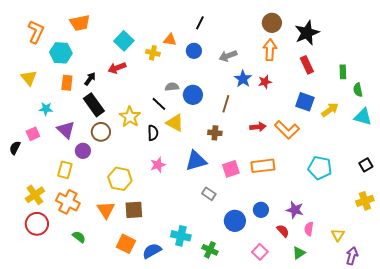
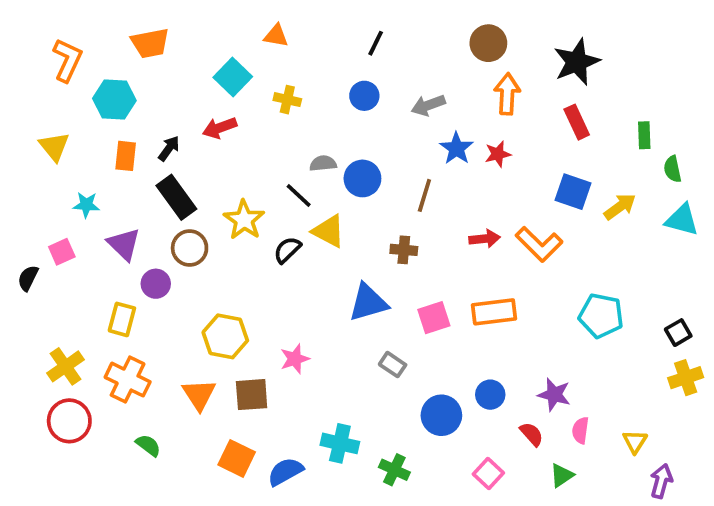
brown circle: (272, 23) -> (488, 43), moved
orange triangle: (170, 40) -> (276, 36), moved
black semicircle: (153, 133) -> (287, 250), turned -133
pink star: (158, 165) -> (295, 359), moved
black square: (366, 165) -> (678, 333), moved

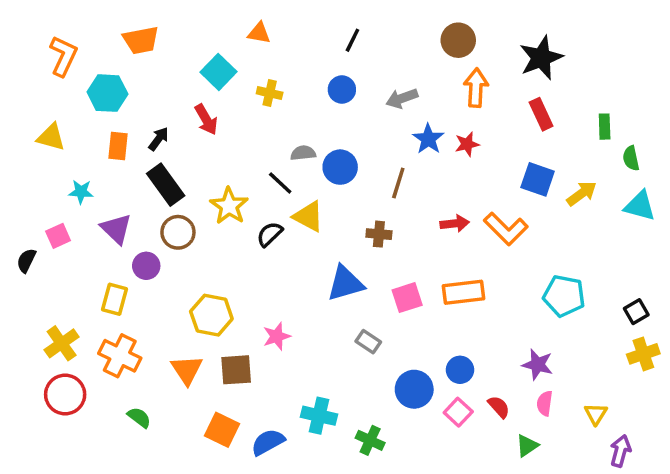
red arrow: (220, 128) -> (206, 119), turned -100
yellow triangle: (54, 147) -> (51, 137), turned -36
purple star: (554, 395) -> (538, 365), moved
pink square: (488, 474) -> (458, 412), moved

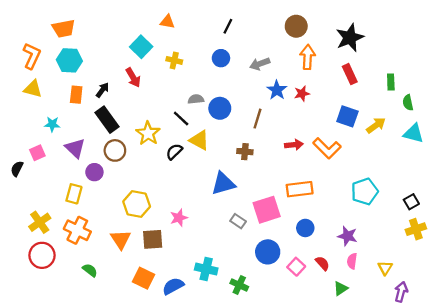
orange trapezoid: (141, 40) -> (64, 28), moved
orange L-shape: (63, 56) -> (32, 56), moved
cyan pentagon: (564, 296) -> (365, 192), turned -30
pink square: (407, 298) -> (267, 210), moved, size x1.4
blue circle: (460, 370) -> (305, 228), moved

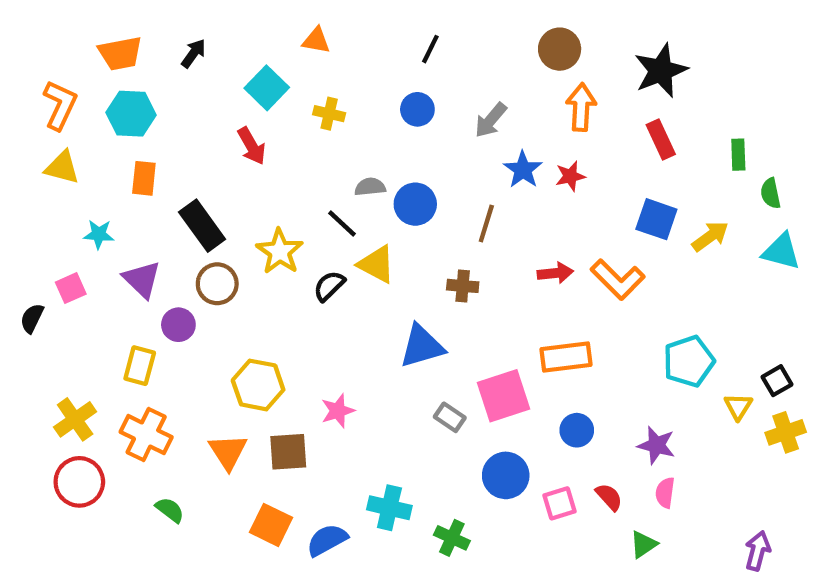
gray arrow: (260, 64) -> (491, 120), turned -30
black arrow: (102, 90) -> (193, 53), moved
pink square: (296, 267) -> (560, 503), turned 30
yellow triangle: (385, 268) -> (738, 407), moved

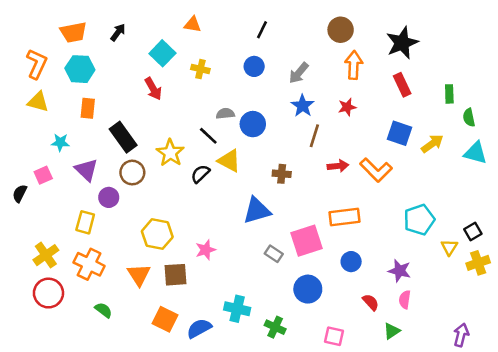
blue star: (523, 170) -> (303, 106), moved
brown line: (486, 223) -> (314, 136), moved
pink square: (560, 503) -> (334, 336), moved, turned 30

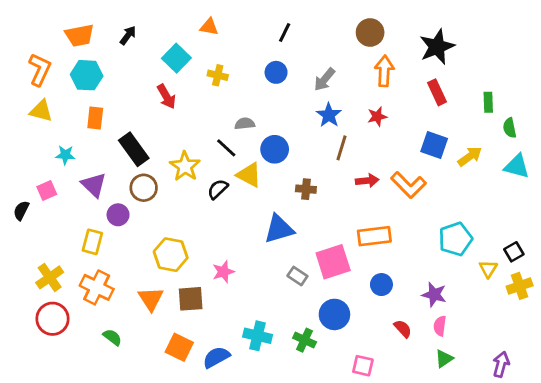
blue circle: (253, 124) -> (275, 149), moved
green cross: (275, 327) -> (305, 340), moved
green triangle: (392, 331) -> (444, 359), moved

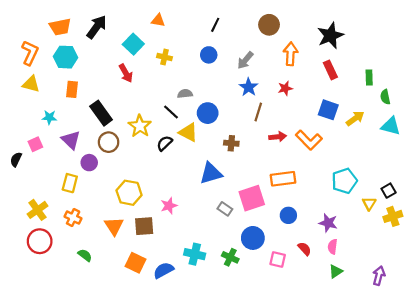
brown circle: (370, 32) -> (269, 25), moved
black arrow: (128, 35) -> (97, 27), size x1.6
orange cross: (97, 287) -> (73, 218), size x0.7
pink square: (363, 366) -> (278, 260), moved

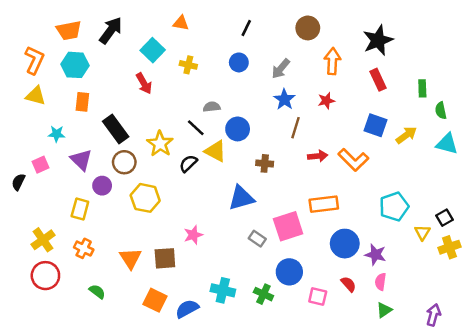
yellow hexagon: (129, 193) -> (145, 198), moved
blue circle: (288, 215) -> (345, 244), moved, size x1.5

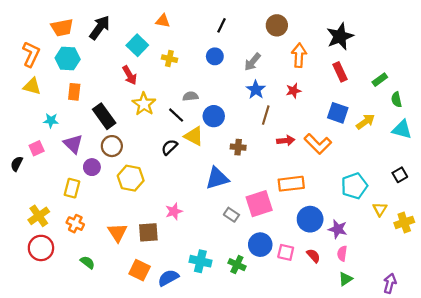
green rectangle: (422, 88) -> (380, 80), turned 56
yellow star: (160, 144) -> (144, 104), moved
black square: (445, 218) -> (400, 175), moved
pink square: (318, 296) -> (286, 252), moved

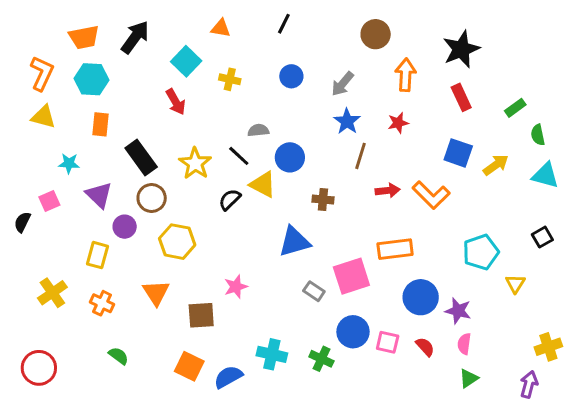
black line: (221, 25) -> (284, 24), moved
yellow star: (144, 104) -> (195, 163), moved
yellow cross: (404, 222) -> (548, 347), moved
orange triangle: (117, 232) -> (156, 293), moved
red circle: (41, 248) -> (39, 368), moved

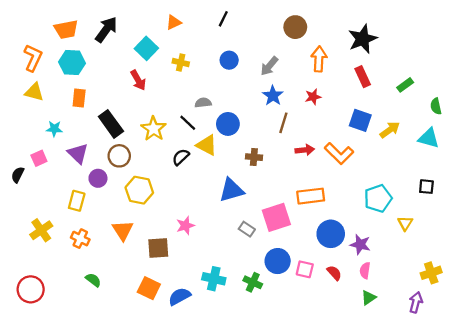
orange triangle: (221, 28) -> (174, 22), turned -35
green semicircle: (538, 135) -> (436, 106), moved
black square: (542, 237) -> (426, 187), turned 35

